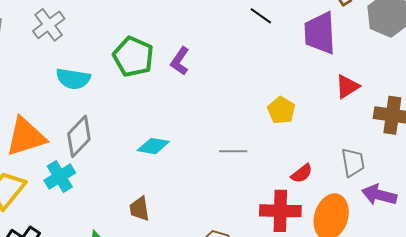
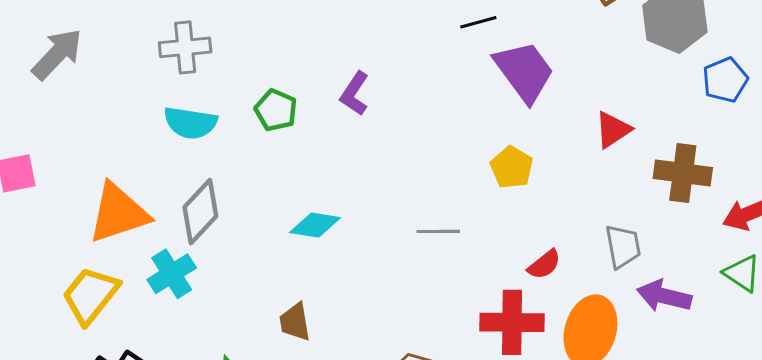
black line: (261, 16) -> (478, 22), turned -50
gray cross: (49, 25) -> (185, 47), moved, turned 32
purple trapezoid: (320, 33) -> (524, 71), moved, turned 147
green pentagon: (133, 57) -> (276, 110), moved, size x0.7

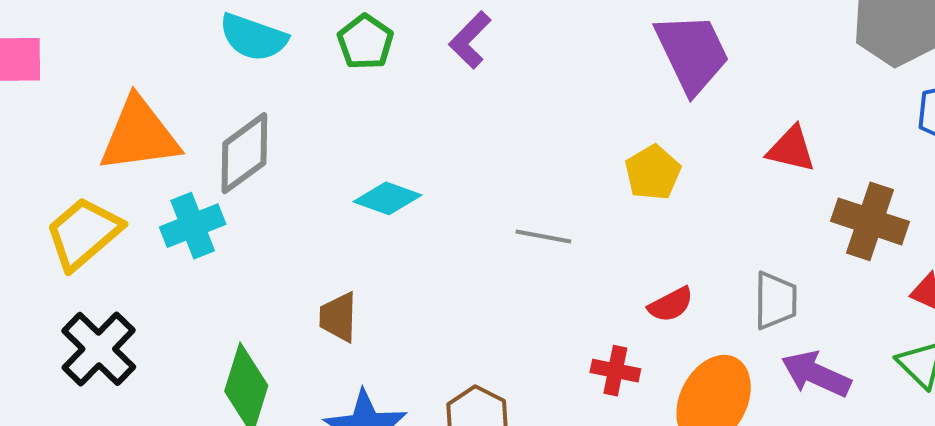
red triangle: (613, 130) -> (791, 149), turned 36
red cross: (512, 322) -> (615, 371), size x0.6

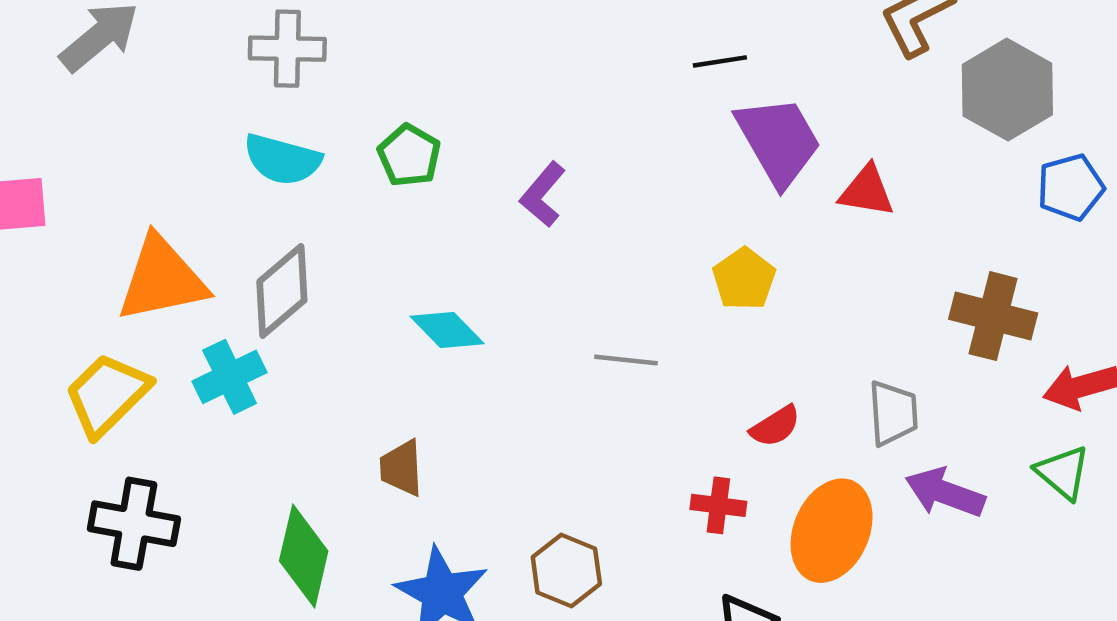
purple L-shape: (470, 40) -> (543, 194), moved
red triangle: (791, 149) -> (867, 191), moved
cyan diamond: (388, 198) -> (447, 330), turned 30
black cross: (99, 349) -> (134, 524), turned -30

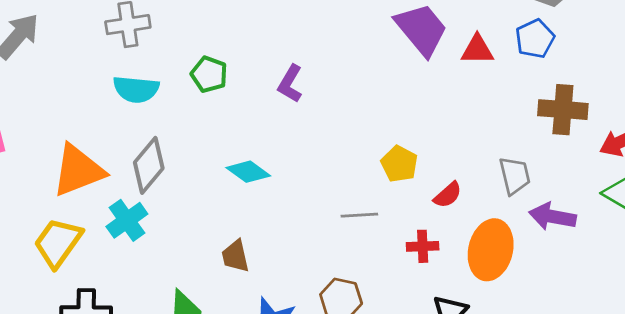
blue pentagon: (1071, 187) -> (535, 39), moved
yellow pentagon: (744, 279) -> (399, 164), moved
gray line: (626, 360) -> (359, 215), moved

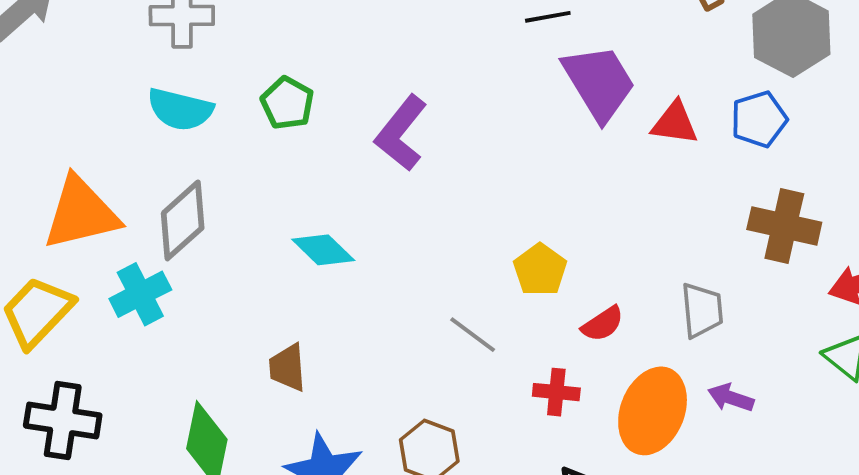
purple L-shape: (290, 84) -> (401, 133), size x1.4
gray line: (359, 215) -> (473, 335), turned 32
purple arrow: (552, 217) -> (731, 398), moved, size x0.7

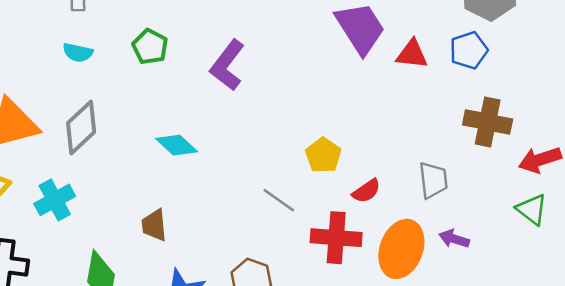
cyan semicircle: (180, 109) -> (78, 53), size x0.7
cyan cross: (140, 294) -> (55, 200), moved
red cross: (556, 392) -> (336, 238), size x1.6

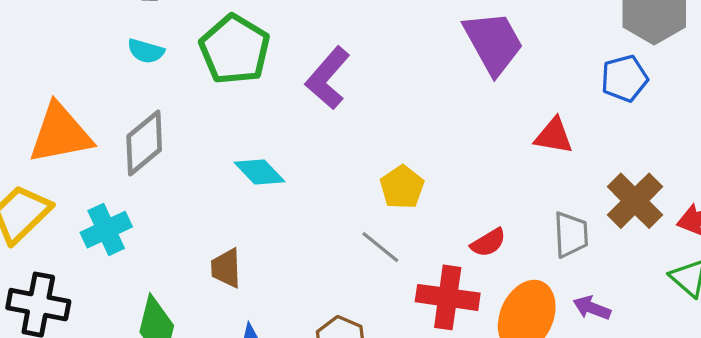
green pentagon: (150, 47) -> (235, 49), size x1.6
red triangle: (412, 54) -> (554, 136), moved
brown cross: (488, 122) -> (635, 201), moved, turned 30
yellow pentagon: (323, 155) -> (402, 187), moved

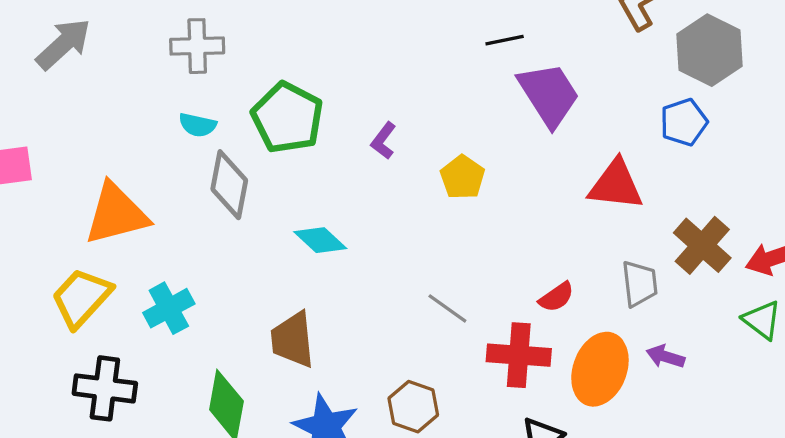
purple L-shape: (328, 78) -> (383, 141), size x0.6
red triangle: (554, 136) -> (616, 185), size x1.4
gray diamond: (144, 143) -> (229, 185), moved, turned -36
yellow pentagon: (402, 187) -> (462, 177), moved
brown trapezoid: (226, 268) -> (293, 340), size x1.4

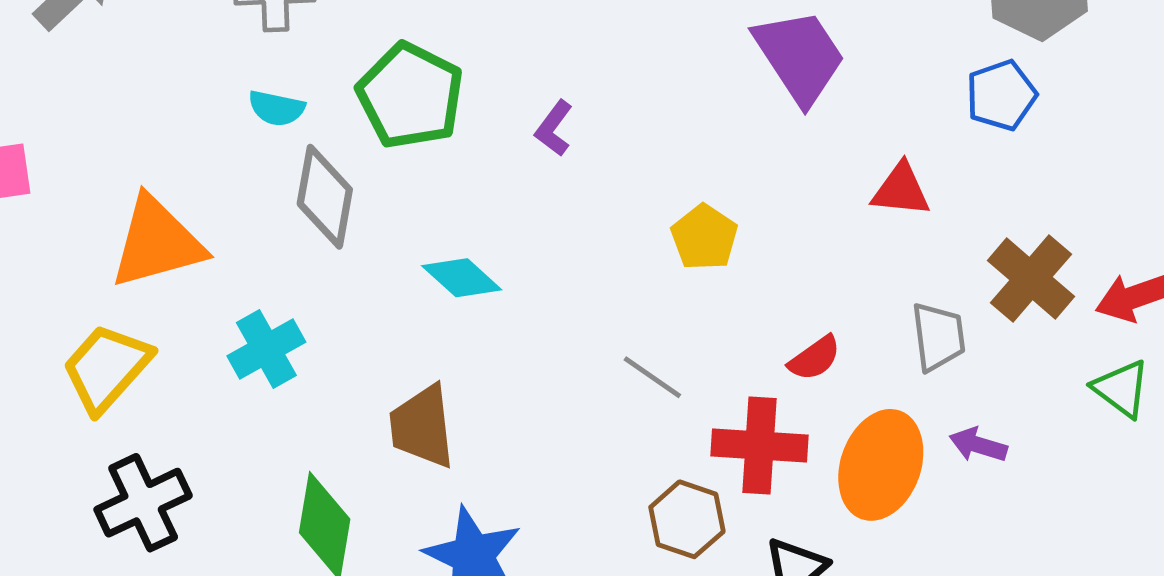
yellow pentagon: (462, 177) -> (704, 237), moved
red triangle: (616, 185) -> (901, 190), size x0.7
cyan cross: (169, 308) -> (266, 349), moved
black cross: (105, 388) -> (143, 503), turned -32
brown hexagon: (413, 407) -> (687, 519), moved

